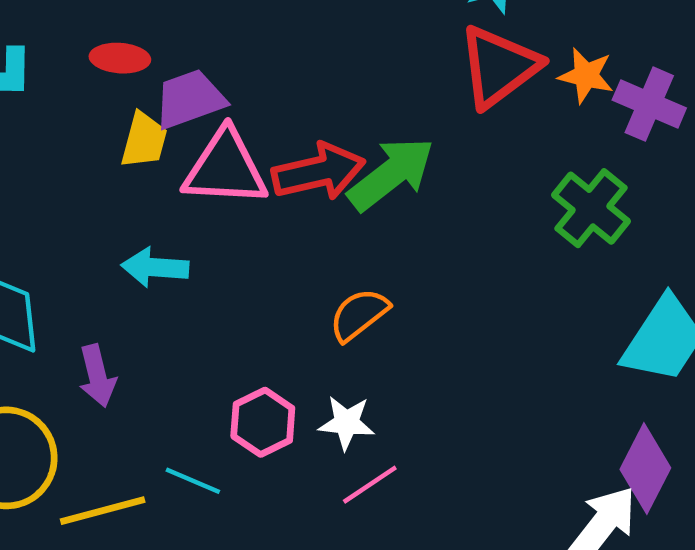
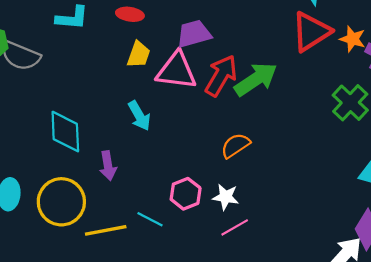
purple trapezoid: (190, 99) -> (194, 34), moved
red arrow: (319, 172) -> (221, 76), turned -51
cyan arrow: (155, 267) -> (139, 116), turned -128

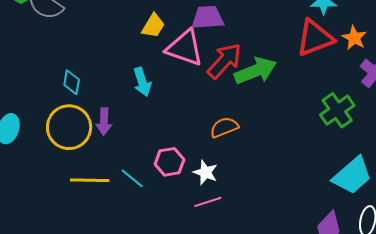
orange star: (353, 39) -> (354, 38), moved
cyan diamond: (65, 132) -> (72, 82), size x0.6
yellow circle: (61, 202) -> (69, 127), moved

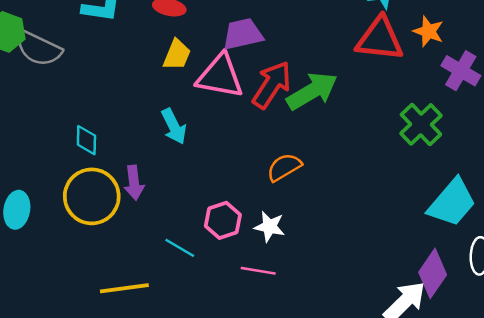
red triangle: (315, 38) -> (380, 39), turned 36
yellow line: (90, 180) -> (124, 288), moved
pink line: (208, 202) -> (258, 271), moved, turned 36

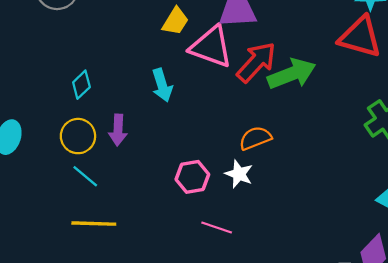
cyan diamond: (86, 140) -> (81, 85), turned 36
yellow circle: (92, 196) -> (78, 136), size x0.7
white star: (269, 227) -> (239, 174), moved
cyan line: (180, 248) -> (85, 176), moved

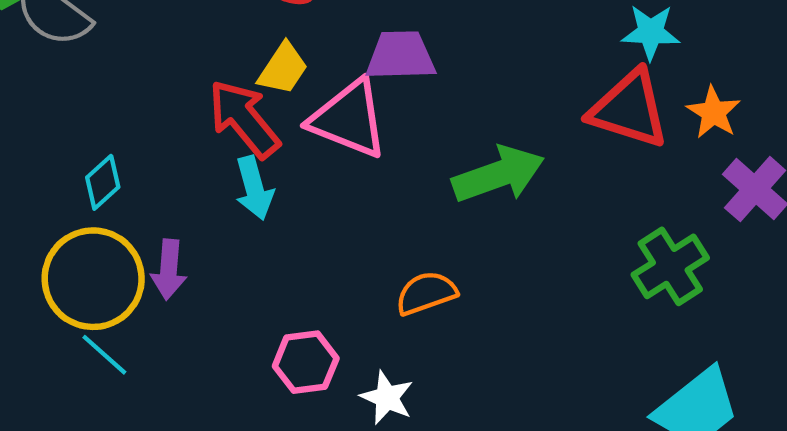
red arrow: (256, 62) -> (244, 119), moved, turned -84
yellow circle: (78, 136) -> (93, 279), size x1.5
white star: (239, 174) -> (387, 398), moved

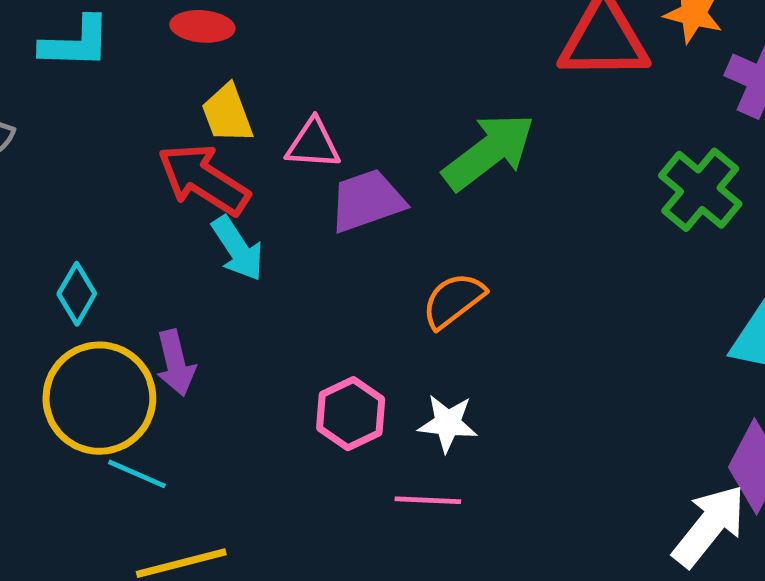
purple trapezoid: (401, 56) -> (367, 201), moved
yellow trapezoid: (283, 69) -> (227, 114), turned 144
pink triangle: (349, 119) -> (313, 144), size x0.6

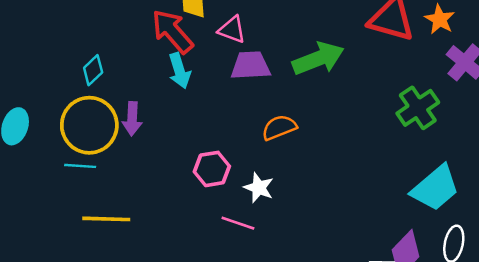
cyan line: (137, 474) -> (80, 166), moved, turned -36

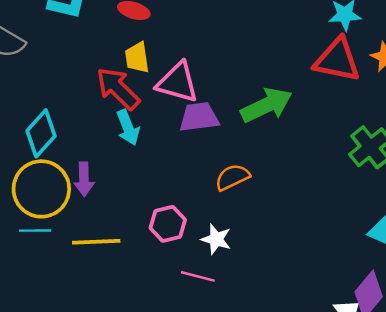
pink triangle: (232, 30) -> (178, 82), size x1.5
cyan diamond: (93, 70) -> (41, 133), size x1.5
yellow line: (106, 219) -> (96, 242), moved

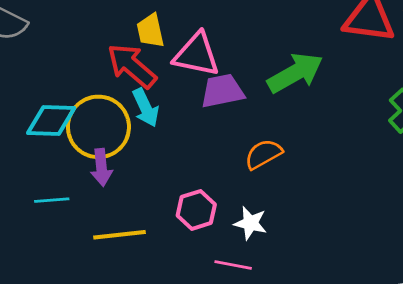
cyan diamond: (41, 133) -> (51, 120), turned 54
yellow circle: (41, 189) -> (98, 127), moved
cyan line: (35, 231) -> (52, 200), moved

